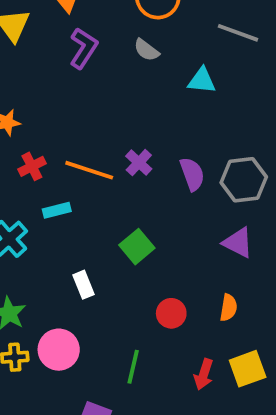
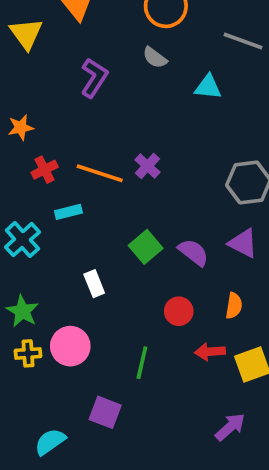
purple L-shape: (83, 48) -> (94, 78), moved
purple semicircle: (192, 174) -> (193, 252), moved, turned -32
red arrow: (204, 374) -> (210, 352), moved, turned 68

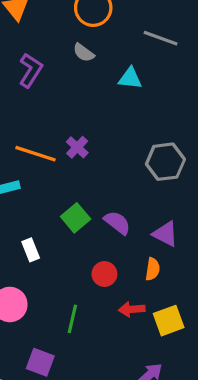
purple triangle: (243, 243) -> (165, 234), moved

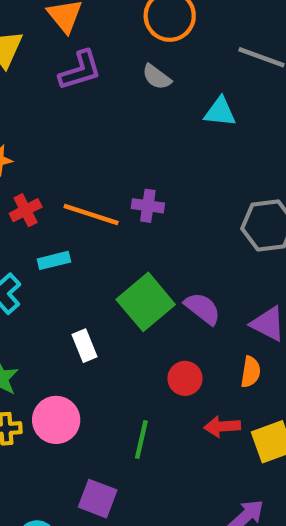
purple L-shape: (31, 70) -> (80, 70), moved, turned 40
purple cross: (77, 147) -> (148, 206), turned -35
green square: (76, 218) -> (146, 302), size x1.4

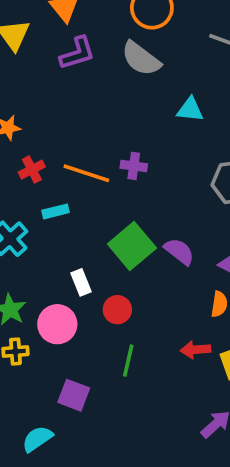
gray semicircle: (157, 77) -> (141, 59), size x1.6
cyan triangle: (220, 112) -> (190, 110), moved
red circle: (185, 378) -> (117, 310), moved
pink circle: (56, 420) -> (57, 324), moved
purple square: (98, 499) -> (74, 395), moved

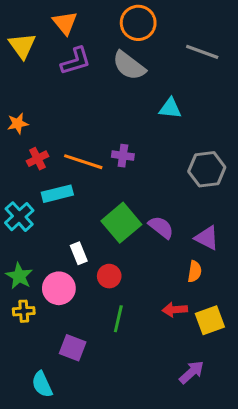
cyan rectangle: (55, 211) -> (57, 194), size x1.4
cyan semicircle: (37, 439) -> (42, 384), turned -80

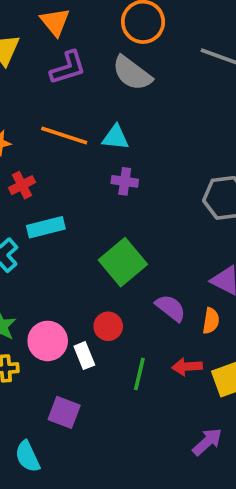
cyan triangle: (170, 108) -> (116, 137), moved
orange line: (83, 162) -> (64, 136), moved
purple semicircle: (161, 227) -> (171, 308), moved
white rectangle: (79, 253) -> (84, 356), moved
green line: (118, 319) -> (139, 374), moved

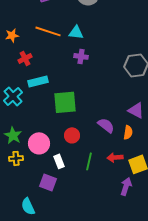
green square: (123, 262) -> (65, 102), moved, turned 35
white rectangle: (84, 356) -> (59, 161), moved
purple arrow: (207, 442) -> (126, 186), moved, turned -30

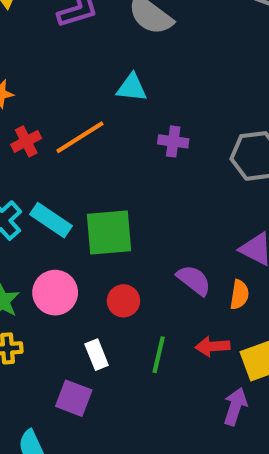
orange line: (48, 31) -> (80, 137), moved, turned -50
purple cross: (81, 56) -> (173, 141), moved
cyan rectangle: (38, 81) -> (51, 220), moved, turned 48
pink circle: (39, 143) -> (55, 293), moved

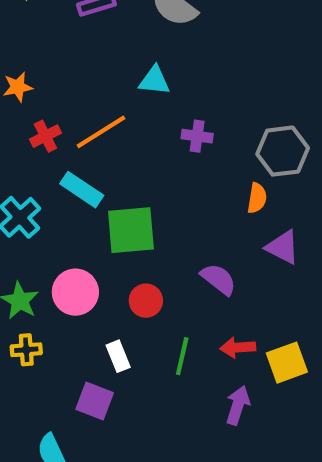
cyan rectangle: (51, 220) -> (82, 190), moved
orange semicircle: (239, 295) -> (257, 198), moved
purple arrow: (235, 406) -> (238, 405), moved

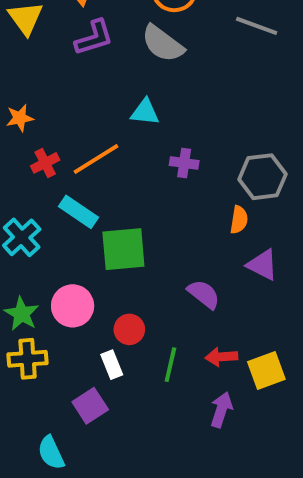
red circle: (146, 301) -> (129, 329), moved
yellow cross: (26, 350) -> (28, 359), size x1.4
purple square: (95, 401) -> (90, 406), turned 36

